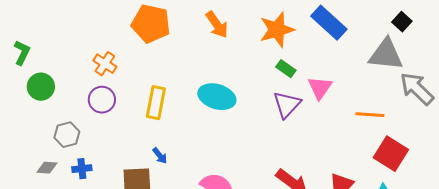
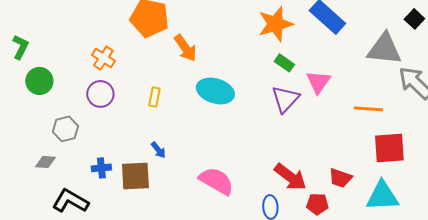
black square: (402, 22) -> (414, 19), moved
orange arrow: (217, 25) -> (185, 48), moved
yellow rectangle: (156, 103) -> (154, 97), size x0.6
red square: (391, 154) -> (389, 148), turned -36
blue cross: (82, 169) -> (101, 168), moved

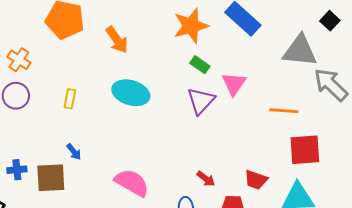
orange arrow: (185, 48) -> (117, 40), moved
red arrow: (290, 177) -> (206, 179), size x0.6

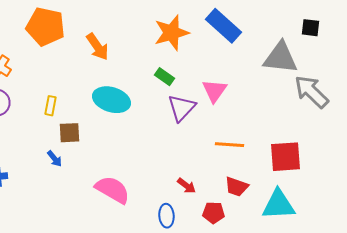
black square: (330, 21) -> (310, 28), turned -36
green rectangle: (200, 65) -> (164, 77), moved
orange line: (284, 111) -> (229, 145), moved
brown square: (51, 178) -> (69, 133), moved, size x0.7

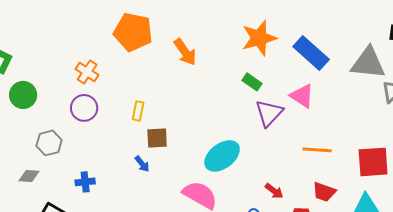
blue rectangle: (223, 26) -> (311, 53), moved
pink triangle: (214, 91) -> (302, 96), turned -32
cyan ellipse: (111, 100) -> (222, 156), moved, turned -54

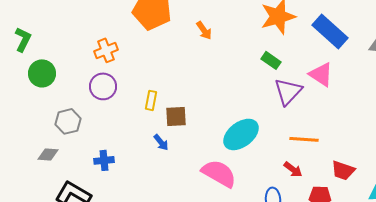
orange arrow: (185, 52) -> (204, 30), size x0.7
orange cross: (87, 72) -> (106, 50), turned 35
yellow rectangle: (138, 111) -> (151, 100), moved
orange line: (317, 150) -> (304, 139), moved

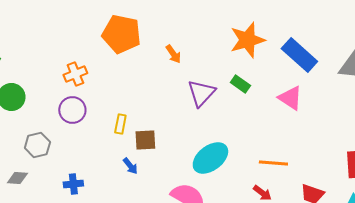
purple triangle: (288, 91) -> (201, 93), moved

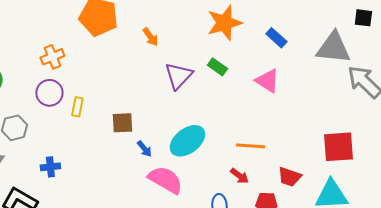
blue rectangle: (299, 55) -> (276, 38), size x0.6
yellow rectangle: (120, 124) -> (77, 107), moved
blue arrow: (130, 166) -> (144, 149), moved

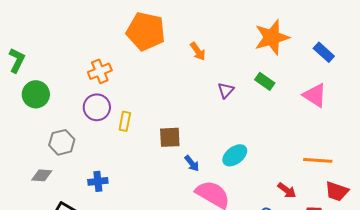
purple triangle: (178, 76) -> (226, 90), size x0.6
cyan ellipse: (187, 141) -> (235, 155), size x0.7
orange line: (250, 146) -> (318, 160), moved

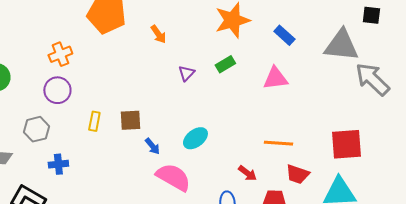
green rectangle: (265, 81) -> (225, 64), turned -66
pink triangle: (315, 95) -> (275, 78), turned -40
yellow rectangle: (125, 121) -> (94, 121), moved
gray hexagon: (62, 142) -> (36, 129), moved

